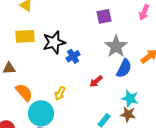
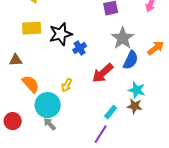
red arrow: (96, 81) -> (103, 73), size x1.6

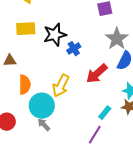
orange semicircle: (31, 84) -> (25, 85), turned 42
yellow arrow: (67, 85) -> (61, 86), size x1.6

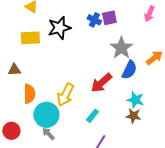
black star: (55, 35) -> (59, 28), moved
blue cross: (74, 49) -> (94, 20), moved, turned -32
cyan rectangle: (105, 113) -> (92, 116), moved

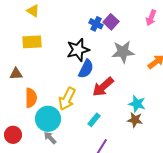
purple square: (109, 18) -> (111, 22), turned -35
black star: (59, 28) -> (78, 50), moved
gray star: (121, 48) -> (123, 52), turned 30
blue semicircle: (129, 70) -> (86, 69), moved

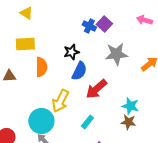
pink arrow: (151, 18) -> (144, 20), turned 84
black star: (78, 50) -> (71, 52), size x0.7
orange semicircle: (31, 98) -> (41, 67), moved

